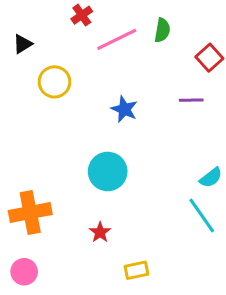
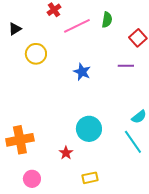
cyan circle: (108, 171) -> (89, 129), moved
pink circle: (24, 272) -> (32, 179), moved

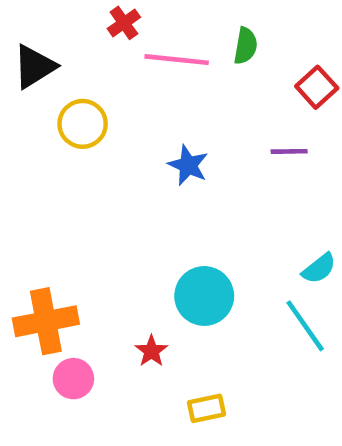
pink line: (77, 26) -> (177, 60), turned 32
black triangle: (15, 29) -> (34, 66), size x1.5
pink circle: (32, 179) -> (73, 379), moved

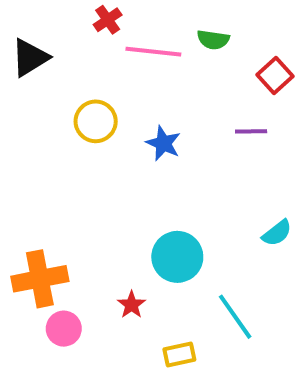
green semicircle: (246, 46) -> (213, 40), turned 88
yellow circle: (83, 124) -> (96, 121), moved
cyan line: (305, 326) -> (235, 317), moved

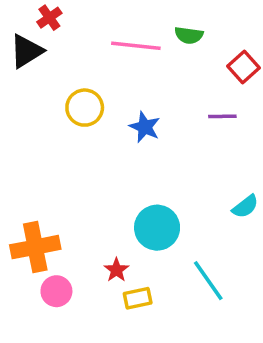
red cross: (108, 20) -> (49, 18), moved
yellow rectangle: (179, 355) -> (138, 298), moved

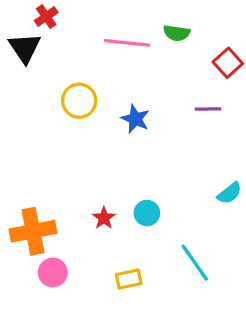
black triangle: (26, 51) -> (25, 48), turned -32
cyan circle: (157, 228) -> (147, 213), size x0.6
red star: (116, 270) -> (104, 218), moved

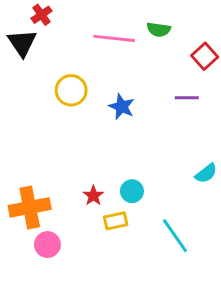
yellow rectangle: (129, 279) -> (116, 221), moved

